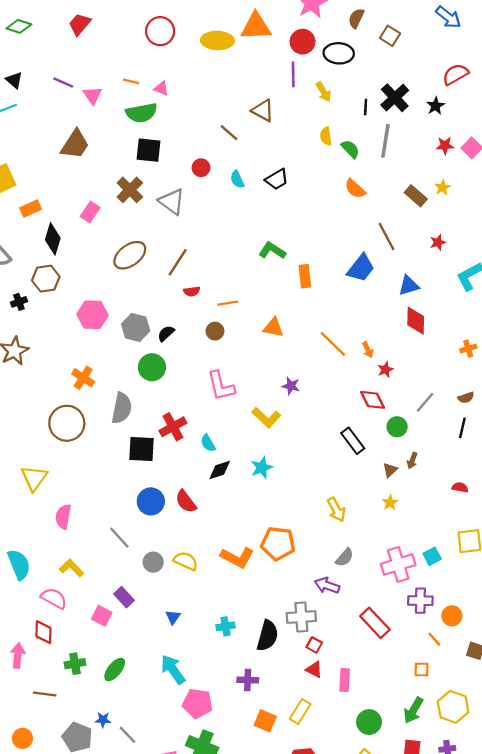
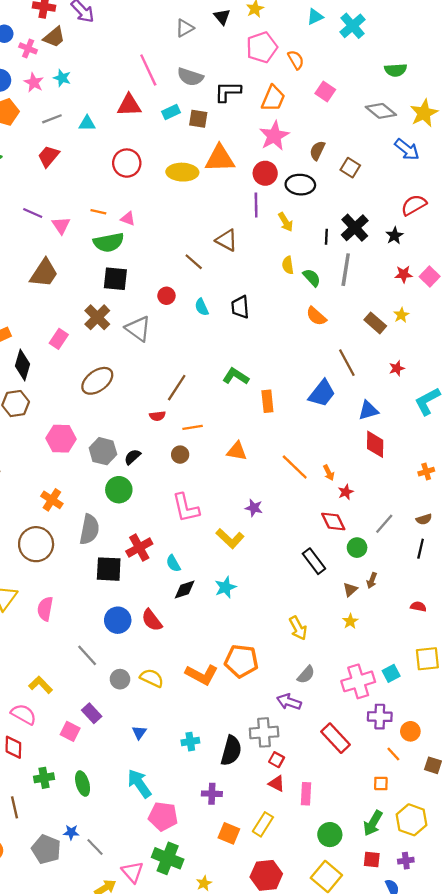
black trapezoid: (277, 179) -> (240, 307), turned 115
brown line: (178, 262) -> (177, 388), moved
pink semicircle: (63, 517) -> (45, 609), moved
green ellipse: (115, 669) -> (83, 784), turned -55
brown line: (45, 694) -> (14, 807), turned 70

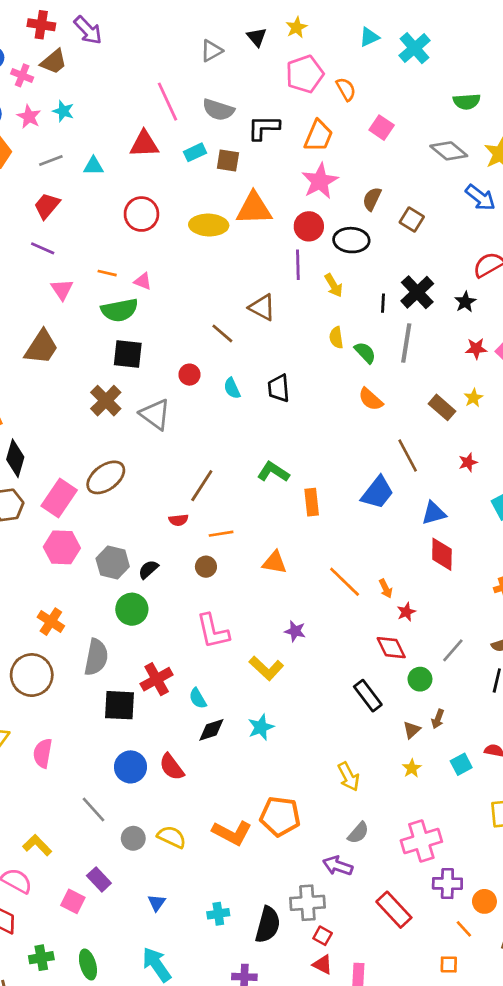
purple line: (33, 213) -> (43, 248), moved
pink rectangle: (59, 339) -> (59, 498), moved, size x1.5
cyan square: (391, 673) -> (461, 764), moved

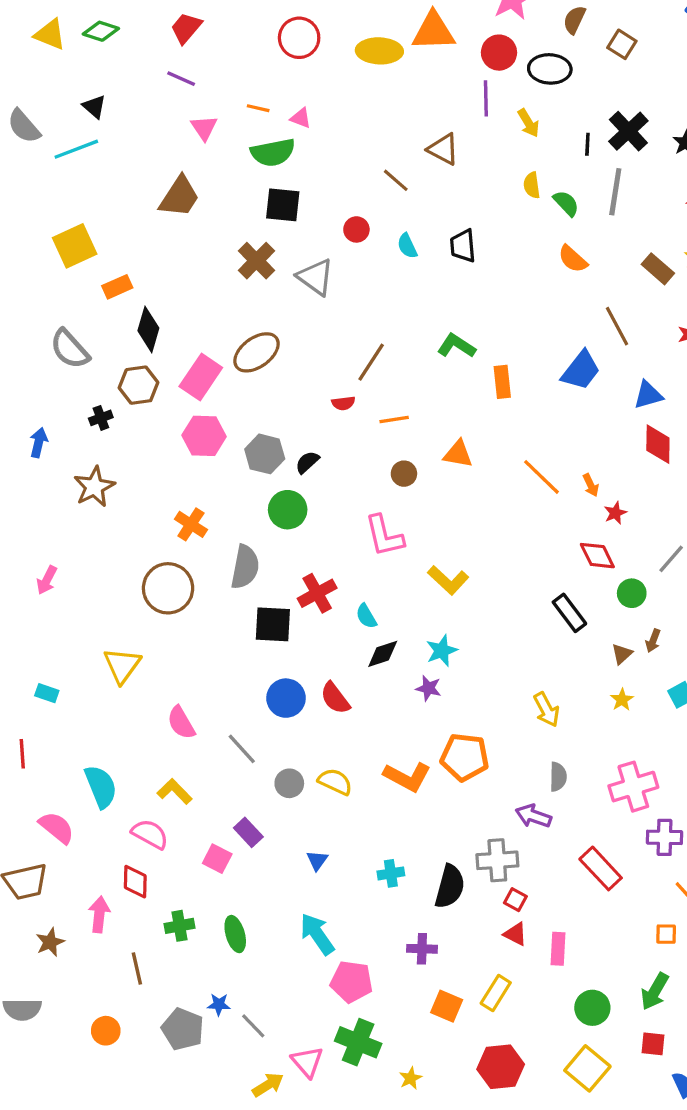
brown circle: (206, 567) -> (404, 474), moved
purple star: (295, 631) -> (429, 688), moved
pink semicircle: (43, 753) -> (181, 723), moved, turned -40
gray semicircle: (358, 833) -> (558, 777), turned -40

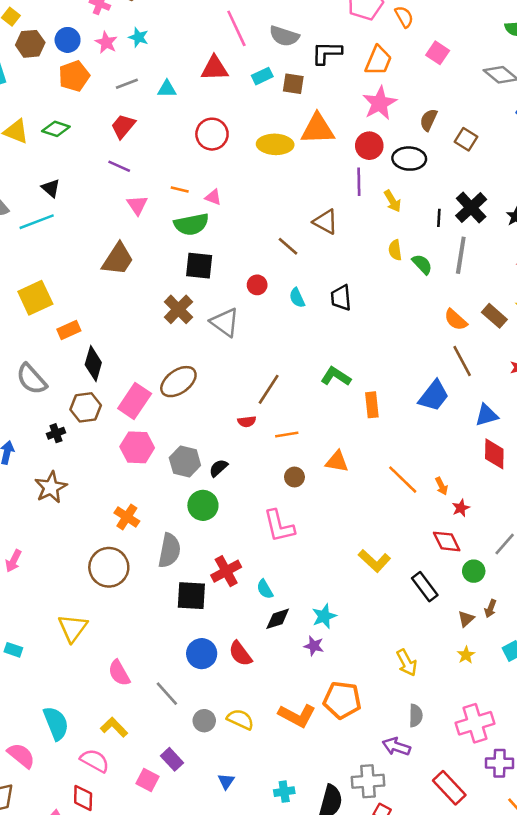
orange semicircle: (573, 259) -> (456, 320), moved
yellow L-shape: (448, 580) -> (374, 561), moved

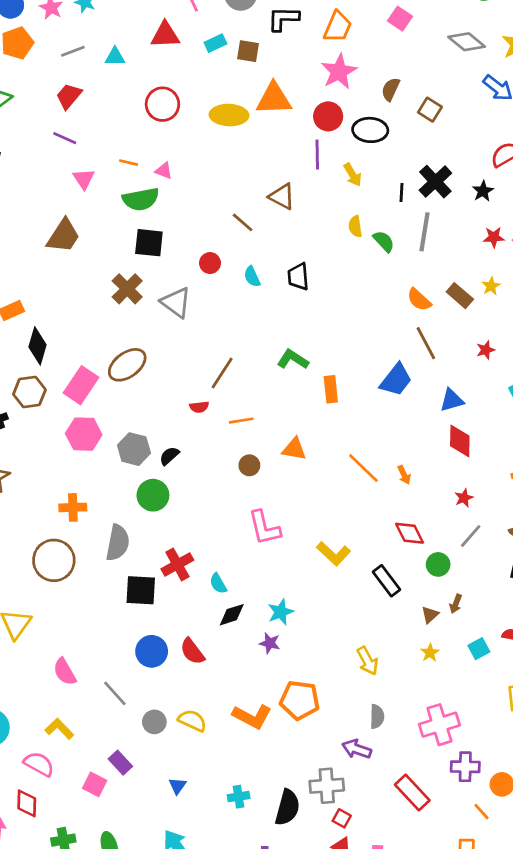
red star: (461, 508) -> (464, 498), moved
orange cross: (127, 517) -> (73, 507), turned -35
pink L-shape: (279, 526) -> (264, 528), moved

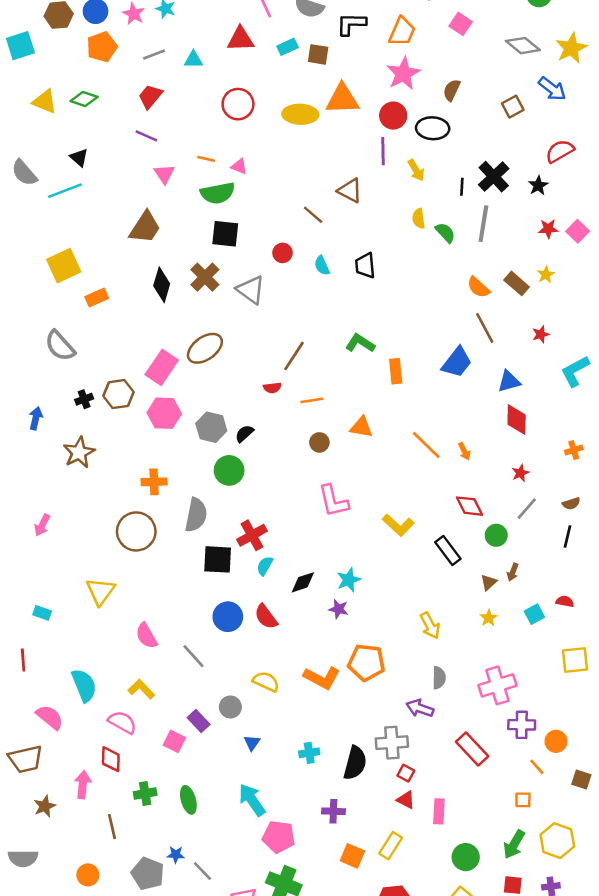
brown square: (430, 110) -> (513, 107), moved, turned 30
black diamond: (38, 346) -> (162, 285), moved
brown hexagon: (29, 392) -> (118, 394), moved
cyan semicircle: (218, 583) -> (265, 566), moved, turned 60
gray circle: (154, 722) -> (230, 707), moved

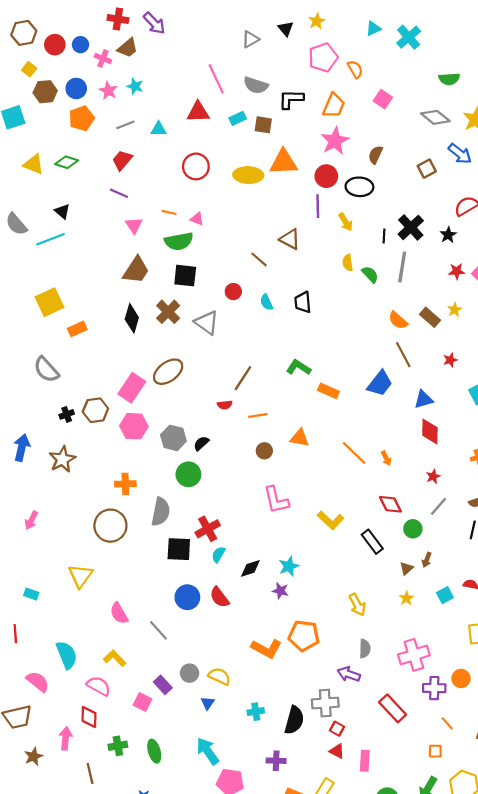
brown trapezoid: (145, 227) -> (136, 270), moved
orange rectangle: (396, 371) -> (328, 391), turned -60
blue arrow: (36, 418) -> (22, 448), moved, size x1.4
yellow semicircle: (266, 682) -> (219, 676), moved
orange circle: (556, 741) -> (461, 678), moved

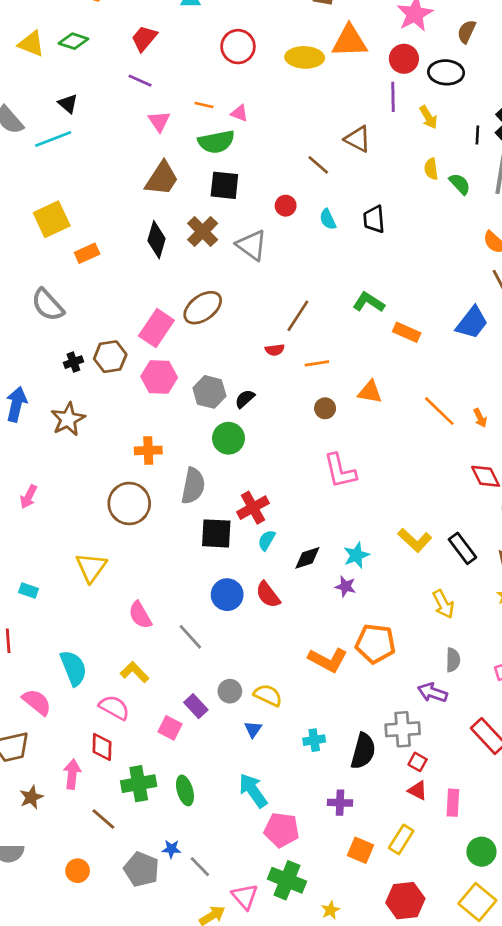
yellow L-shape: (331, 520) -> (415, 540), moved
black rectangle: (372, 542) -> (462, 548), moved
green cross: (118, 746) -> (139, 784), size x1.4
brown line: (90, 774) -> (103, 819), turned -36

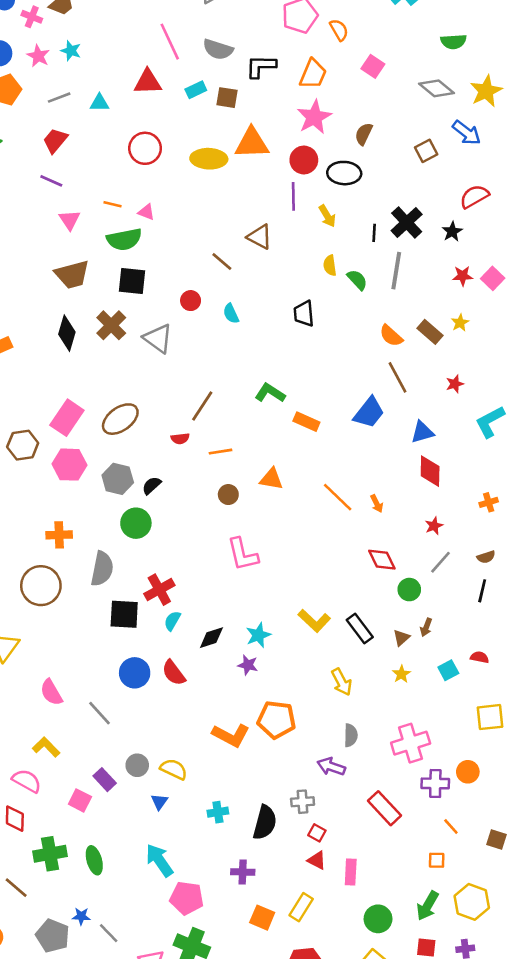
brown trapezoid: (162, 178) -> (72, 275), turned 42
black trapezoid: (374, 219) -> (304, 314), moved
brown ellipse: (203, 308) -> (120, 419), moved
gray cross: (403, 729) -> (303, 802), size x0.7

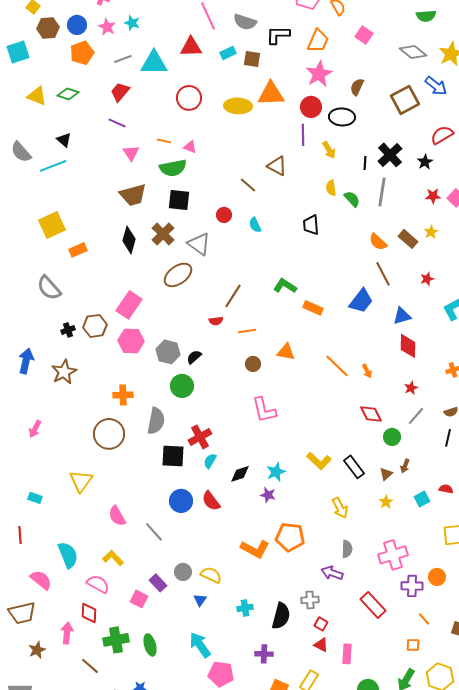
cyan triangle: (99, 103) -> (154, 63), size x1.8
brown square: (426, 151) -> (405, 100), size x1.6
brown ellipse: (120, 419) -> (178, 275), moved

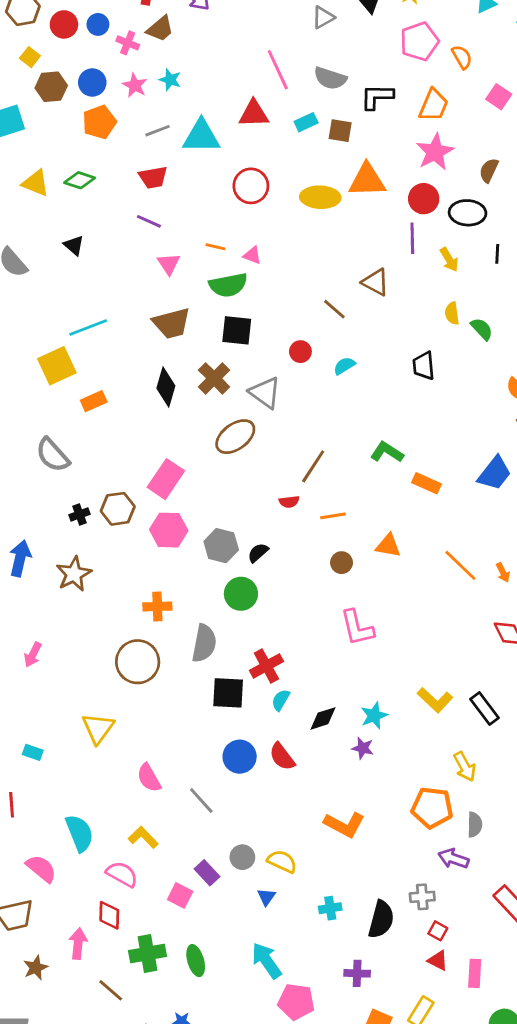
red trapezoid: (120, 92) -> (153, 177), turned -140
black line: (365, 163) -> (497, 254), moved
cyan line: (53, 166) -> (88, 328), moved
cyan semicircle: (255, 225) -> (344, 366), turned 84
orange pentagon: (290, 537) -> (432, 808), moved

